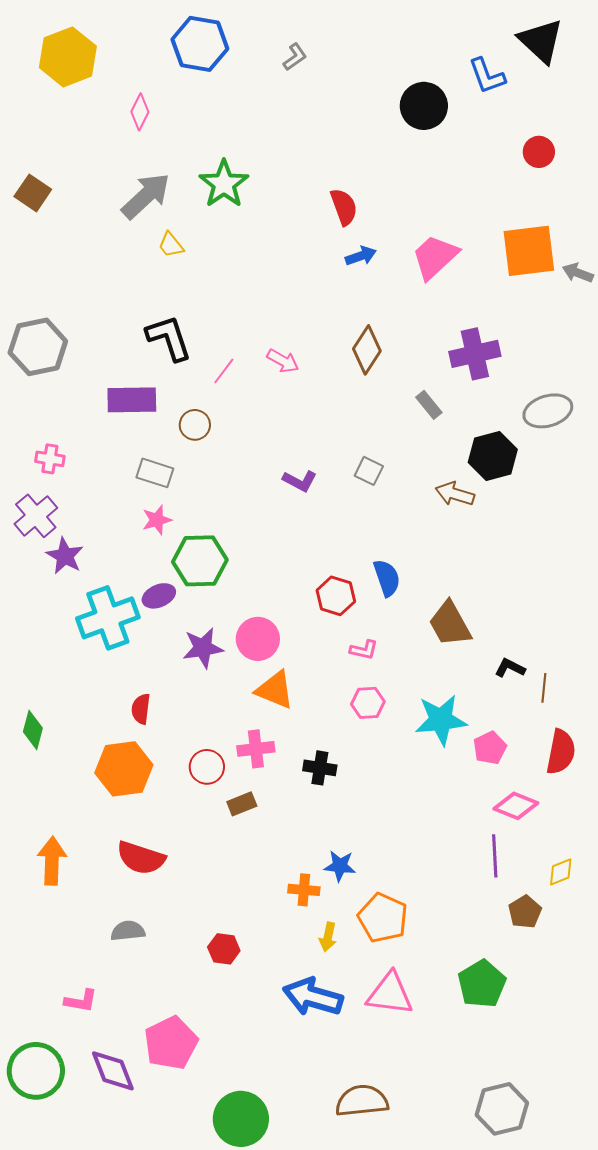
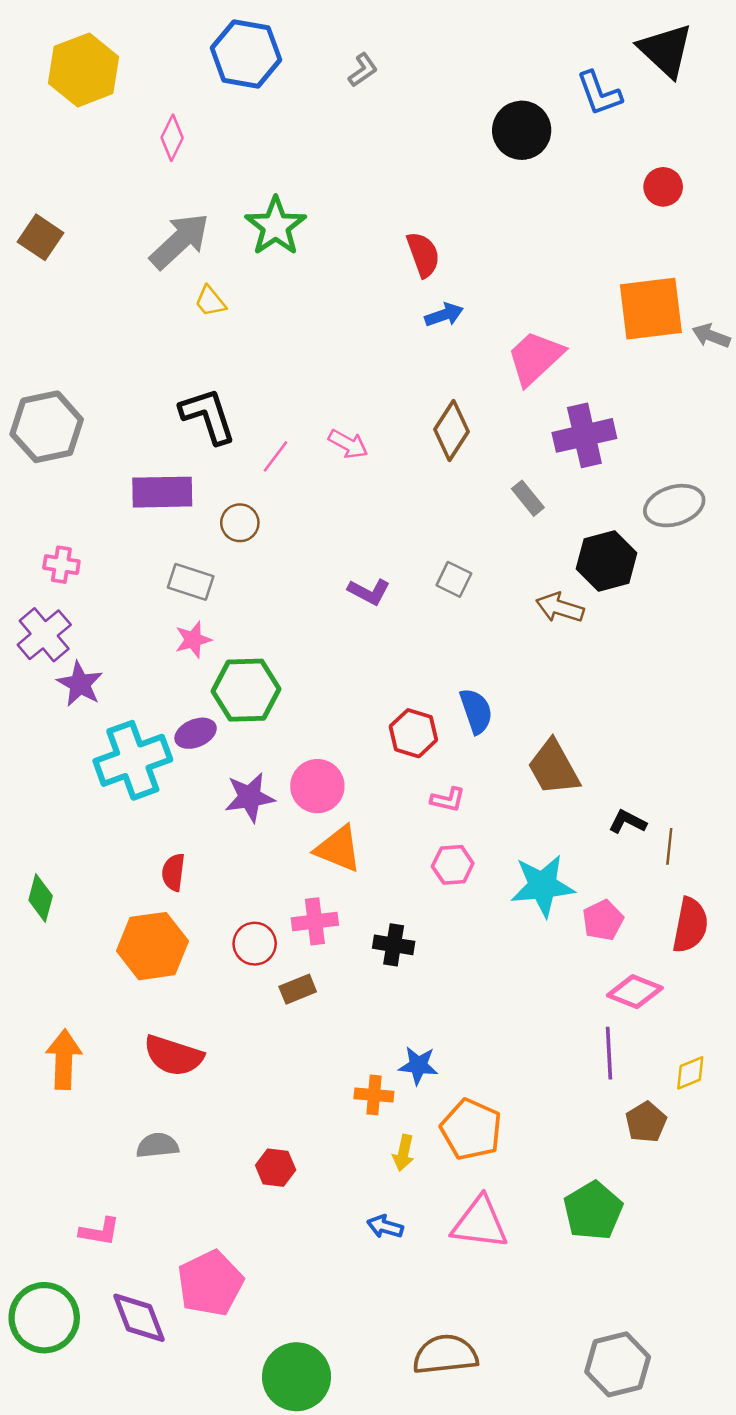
pink trapezoid: (435, 257) -> (535, 358), moved
blue arrow: (313, 997) -> (385, 1227), size x0.5

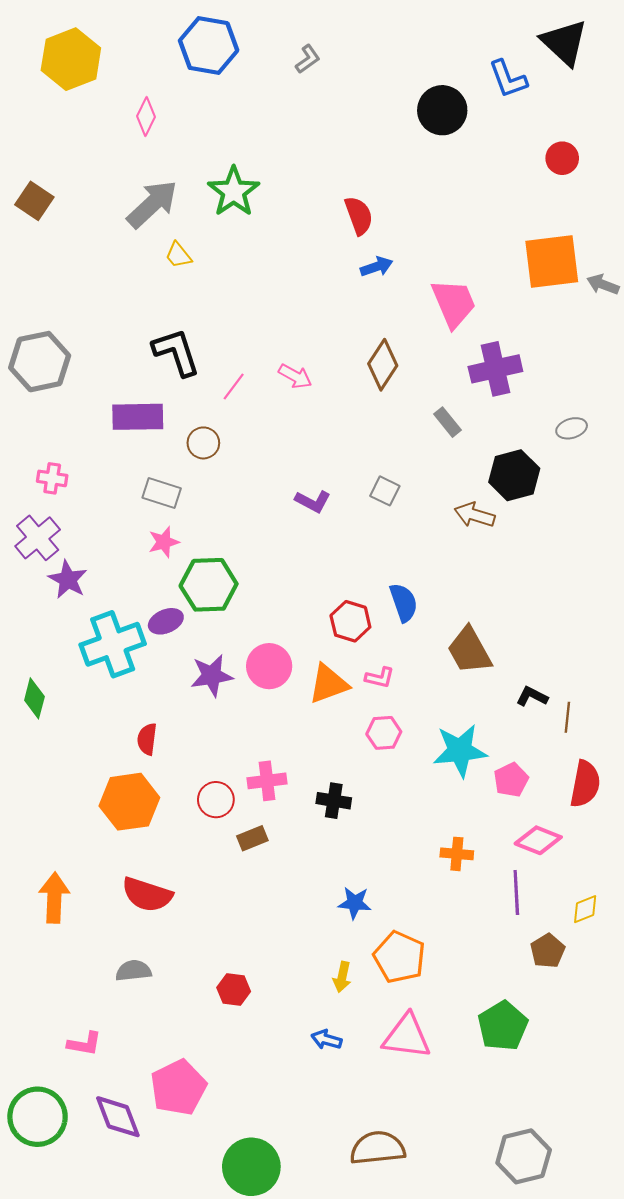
pink trapezoid: (535, 358) -> (454, 303), turned 110
gray ellipse: (674, 506) -> (572, 428), size x0.6
orange triangle: (338, 849) -> (329, 684), moved, turned -42
green diamond: (41, 898) -> (34, 698), moved
orange cross: (374, 1095) -> (457, 854), moved

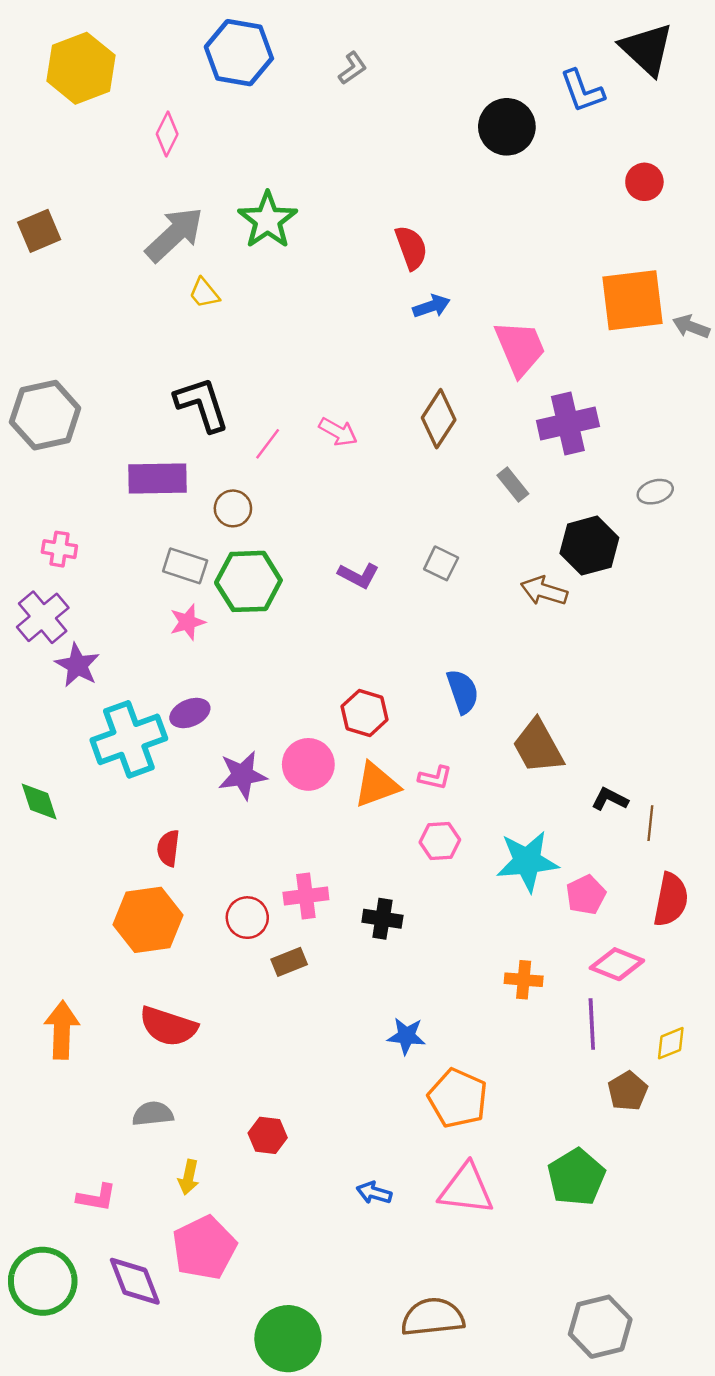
brown square: (34, 201) -> (39, 231), turned 33
green hexagon: (209, 585) -> (248, 581), moved
red hexagon: (350, 621) -> (365, 713), moved
green diamond: (34, 698) -> (39, 802), turned -33
yellow arrow: (342, 977) -> (189, 1177), moved

